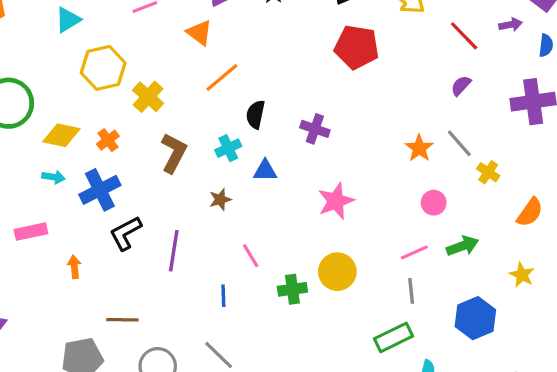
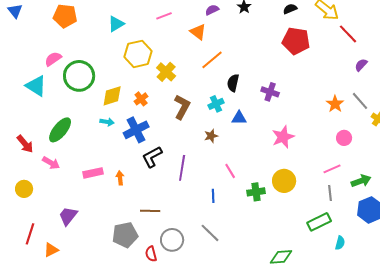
red line: (464, 36) -> (348, 34), moved
yellow diamond: (61, 135) -> (112, 96), turned -30
pink rectangle: (31, 232) -> (93, 173), moved
green arrow: (462, 246) -> (361, 181), moved

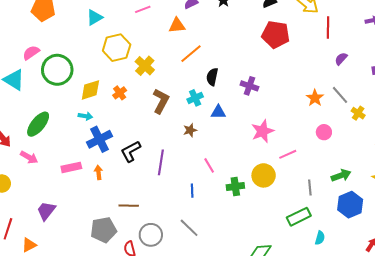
orange triangle: (198, 32) -> (177, 25), turned -42
red line: (348, 34) -> (328, 28), turned 45
blue cross: (136, 130) -> (99, 139), moved
pink line: (332, 169) -> (288, 154), moved

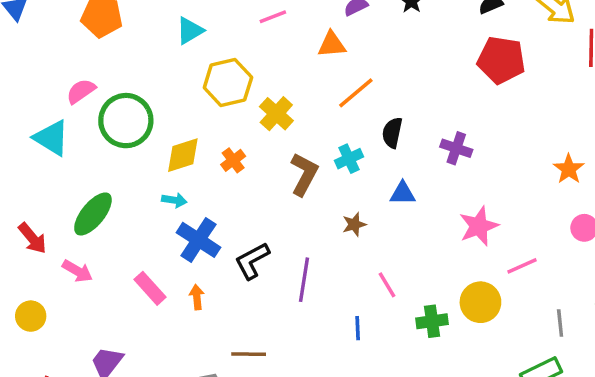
cyan cross: (195, 98) -> (349, 159), moved
blue cross: (99, 139) -> (198, 240), turned -30
pink rectangle: (71, 167) -> (150, 288), turned 60

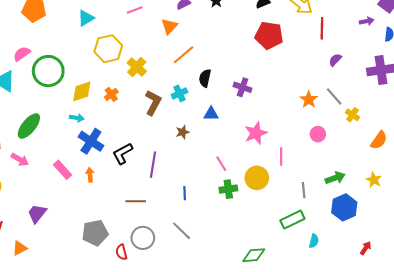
orange triangle: (332, 44) -> (169, 26), turned -42
pink line: (522, 266) -> (281, 157), turned -66
pink line: (387, 285) -> (221, 164), moved
brown line: (249, 354) -> (136, 201), moved

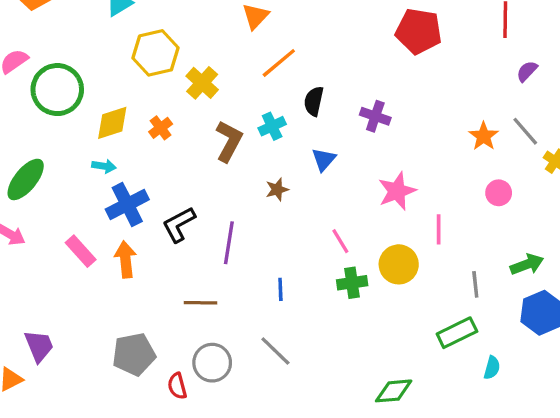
blue triangle: (211, 114) -> (324, 159), turned -49
blue cross: (91, 141) -> (127, 204), turned 30
orange arrow: (90, 175) -> (126, 259), size x1.5
purple trapezoid: (37, 213) -> (39, 346), moved, turned 120

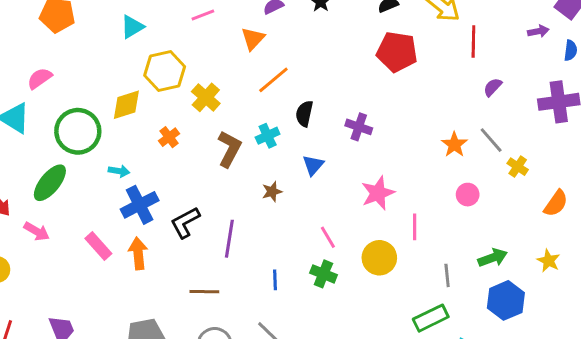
green circle: (57, 90) -> (78, 131), moved
yellow diamond: (112, 123) -> (126, 105), moved
green cross: (352, 283) -> (323, 274), moved, turned 30

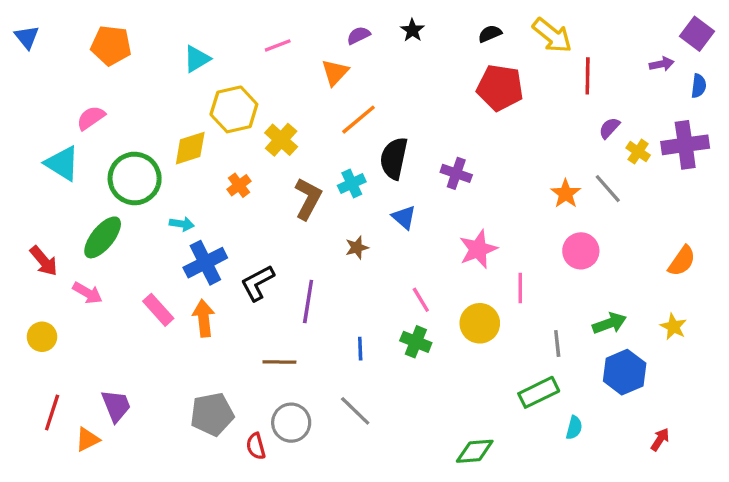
black semicircle: (304, 114) -> (394, 158), size x1.4
blue triangle: (313, 165) -> (404, 217), turned -30
yellow cross: (518, 167) -> (638, 152), moved
pink circle: (468, 195) -> (581, 251), size x1.4

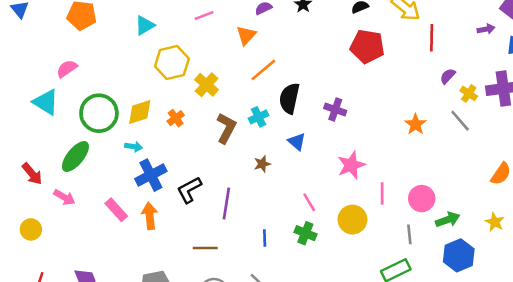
yellow diamond: (190, 148) -> (140, 112), moved
gray line: (608, 189) -> (460, 121), moved
pink circle: (581, 251) -> (422, 199), moved

